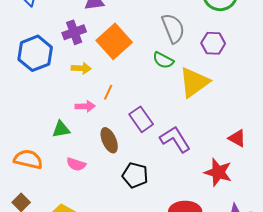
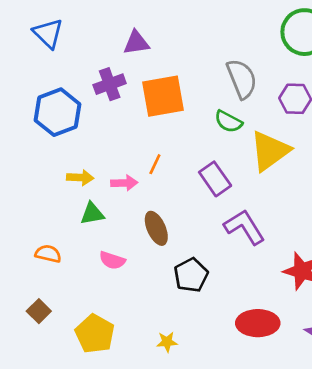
orange square: (114, 41) -> (163, 96), turned 32
yellow arrow: (81, 68) -> (80, 178), moved
purple rectangle: (141, 119) -> (215, 179), moved
orange semicircle: (28, 159) -> (48, 254), size x0.7
black pentagon: (135, 175) -> (191, 275), turned 30

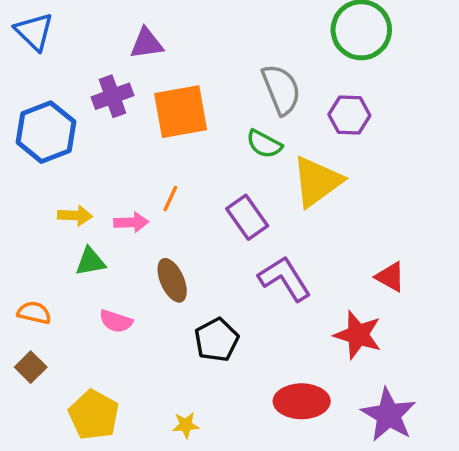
brown square: (39, 311) -> (31, 367), moved

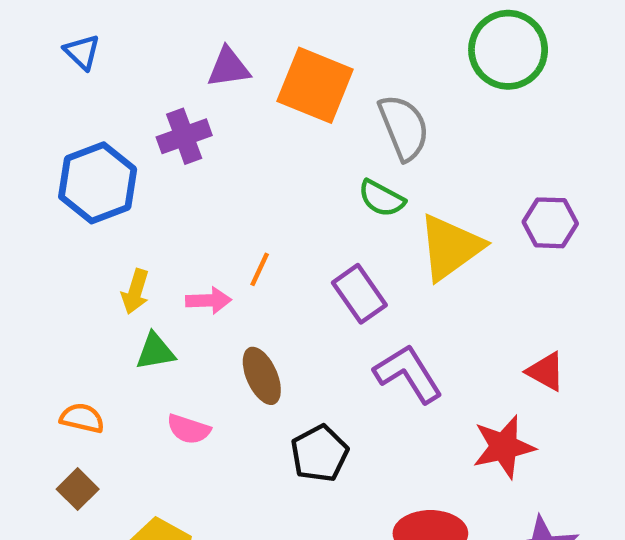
blue triangle: (34, 32) -> (82, 52), size x0.7
orange square: (181, 112) -> (315, 85), moved, turned 32
purple hexagon: (349, 115) -> (550, 223), moved
yellow arrow: (75, 216) -> (135, 292), turned 104
red star: (358, 335) -> (504, 447), turned -30

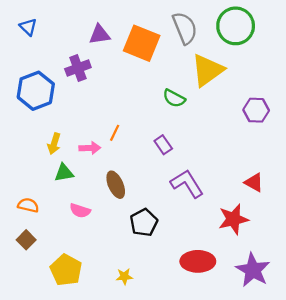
gray semicircle: (404, 127) -> (185, 28), moved
yellow triangle: (450, 247) -> (208, 70), moved
purple rectangle: (359, 294) -> (163, 145), size x0.7

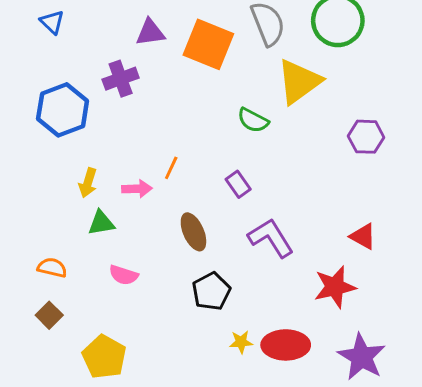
brown ellipse: (116, 185) -> (193, 232), moved
yellow star: (124, 276) -> (241, 342), moved

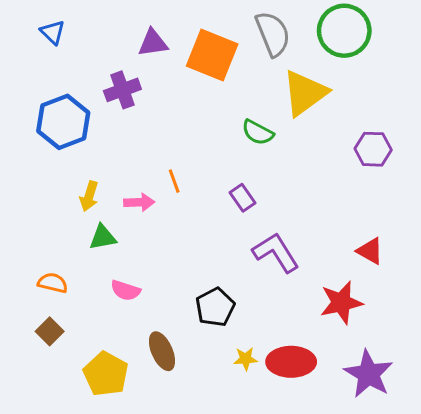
orange line: (171, 168) -> (174, 181), turned -45
brown ellipse: (193, 232) -> (162, 351), moved

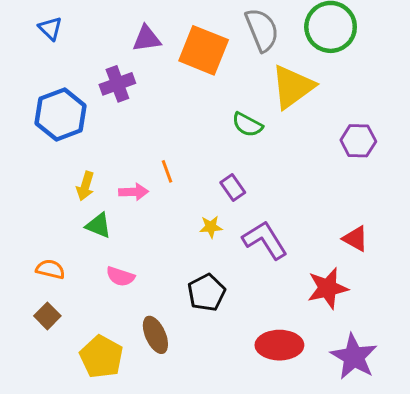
green triangle: (103, 237) -> (98, 225), turned 32
yellow star: (246, 359) -> (211, 227), moved

